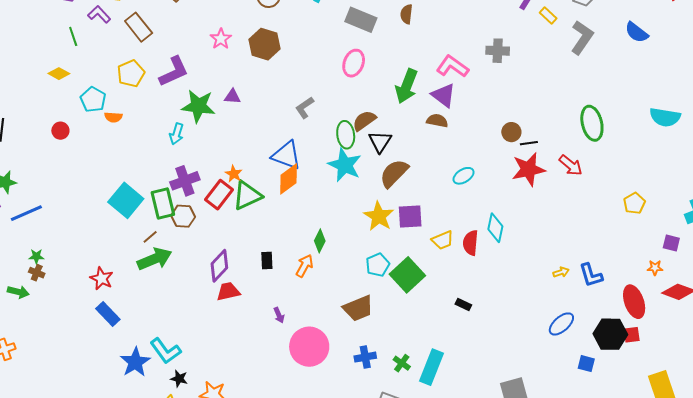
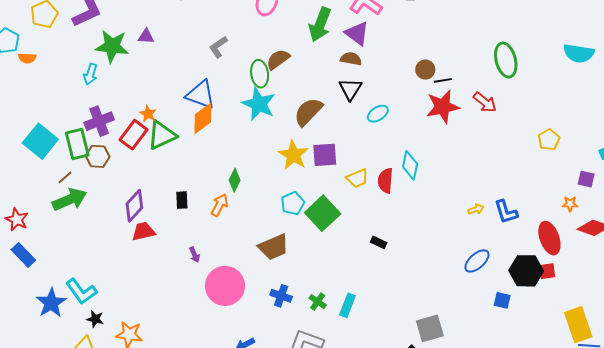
black triangle: (380, 142) -> (350, 89), moved
blue cross: (365, 357) -> (281, 296), turned 30
cyan rectangle: (432, 367) -> (347, 305), size x0.7

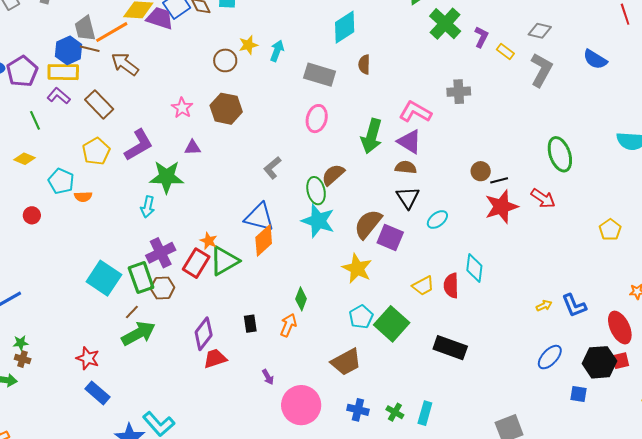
purple triangle: (146, 36) -> (193, 148), moved
purple square: (325, 155) -> (390, 238), moved, turned 32
black rectangle: (379, 242) -> (450, 348), size x2.0

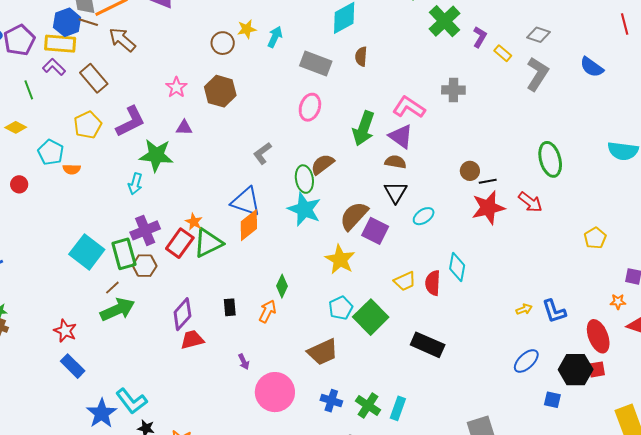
green cross: (395, 412) -> (368, 405), size x1.4

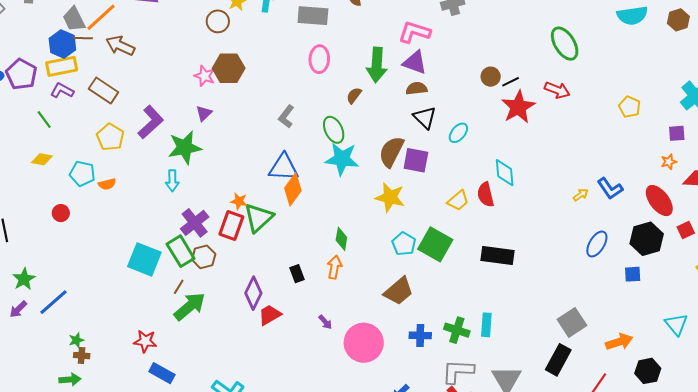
pink star: (176, 87) -> (205, 76), moved
purple triangle: (184, 128) -> (204, 113), turned -30
brown semicircle: (322, 164) -> (354, 96), moved, size x0.7
red square: (597, 369) -> (686, 230), moved

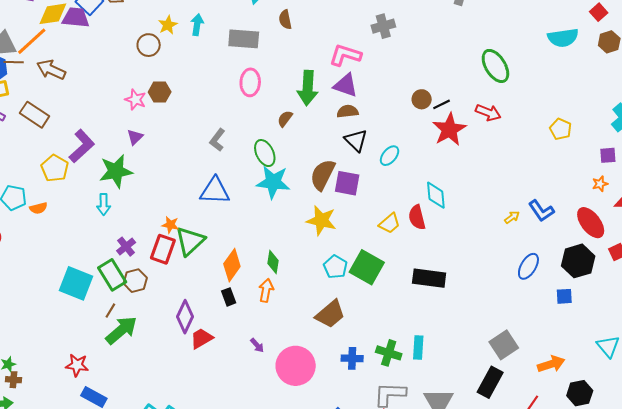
brown hexagon: (229, 68) -> (160, 92), size x0.7
yellow pentagon: (110, 137) -> (55, 168), moved
orange diamond: (293, 189) -> (232, 265), moved
purple cross: (195, 223) -> (126, 247), size x0.7

